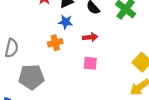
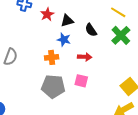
gray pentagon: (31, 77) -> (53, 86), moved

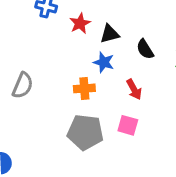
red arrow: (85, 57) -> (134, 89), turned 56

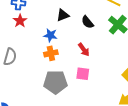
red star: (80, 23) -> (20, 21), moved
blue star: (104, 62) -> (50, 35), moved

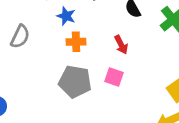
blue star: (50, 35) -> (66, 16), moved

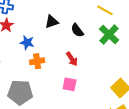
gray pentagon: (75, 82) -> (20, 92), moved

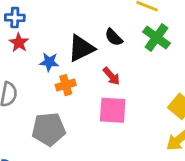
black triangle: (52, 22) -> (81, 48), moved, size x1.5
pink square: (70, 84) -> (113, 110), size x1.5

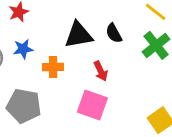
blue star: (49, 62) -> (23, 49), moved, turned -30

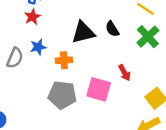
red arrow: (101, 71) -> (125, 73), moved
gray pentagon: (24, 106) -> (62, 95), moved

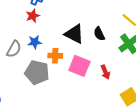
black triangle: (83, 32) -> (74, 34), turned 35
pink square: (99, 89) -> (79, 66), moved
gray pentagon: (62, 95) -> (37, 72), moved

